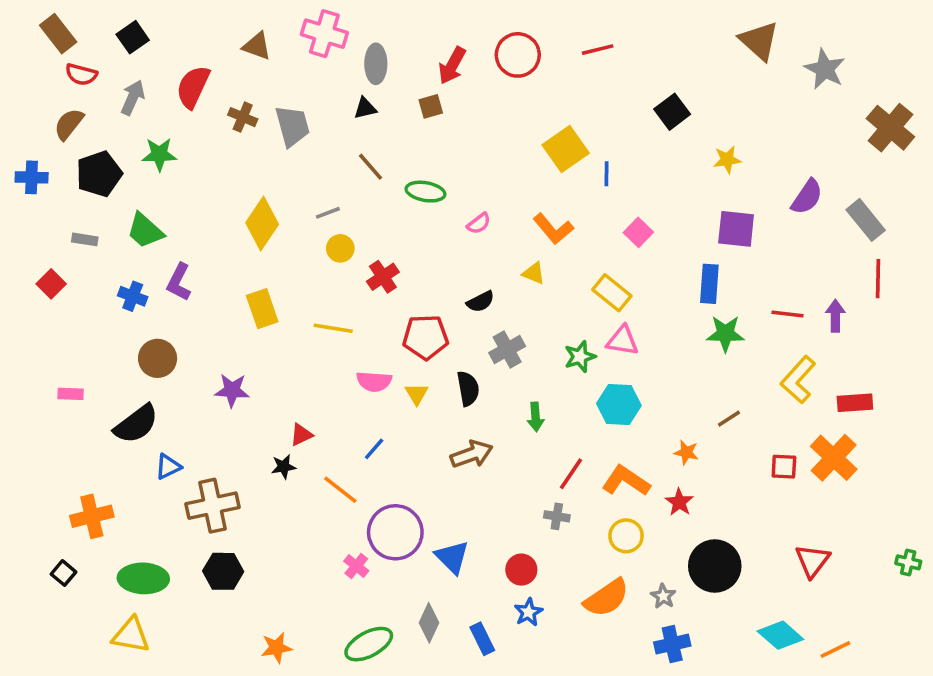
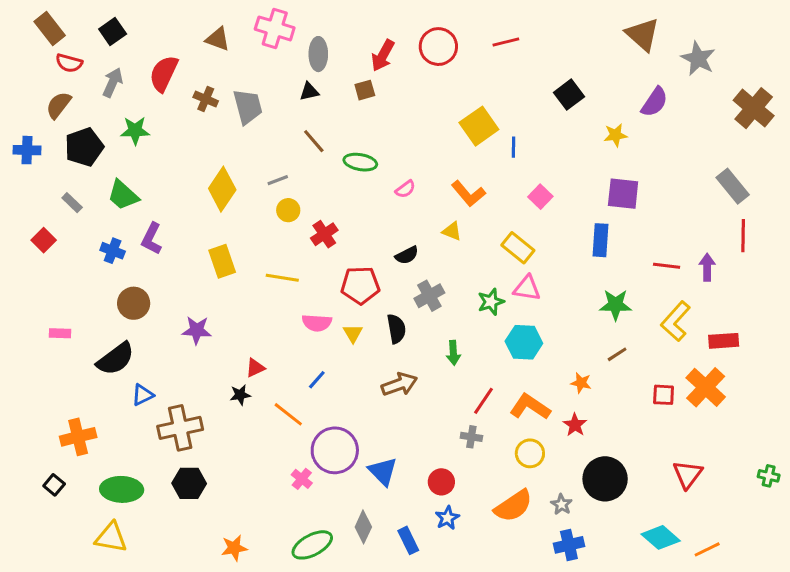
purple semicircle: (807, 197) -> (655, 102), moved
gray rectangle: (85, 239) -> (72, 203), turned 35
green star: (725, 334) -> (616, 305), moved

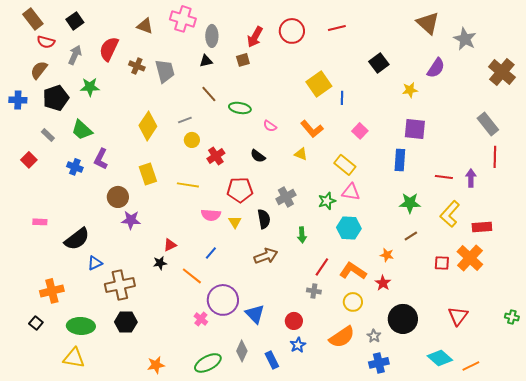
pink semicircle: (405, 189) -> (270, 126), turned 72
black semicircle: (407, 255) -> (258, 156), moved, turned 63
brown circle: (134, 303) -> (118, 197), moved

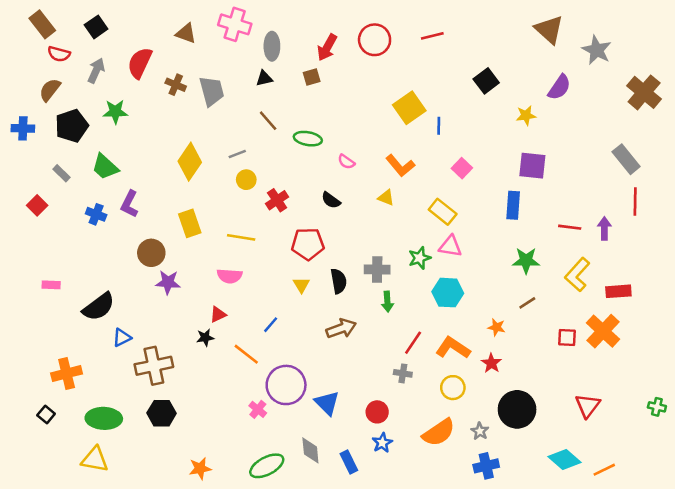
gray cross: (286, 197) -> (377, 269), moved, turned 30
pink semicircle: (211, 215) -> (230, 276), moved
gray diamond: (242, 351) -> (310, 450), turned -30

